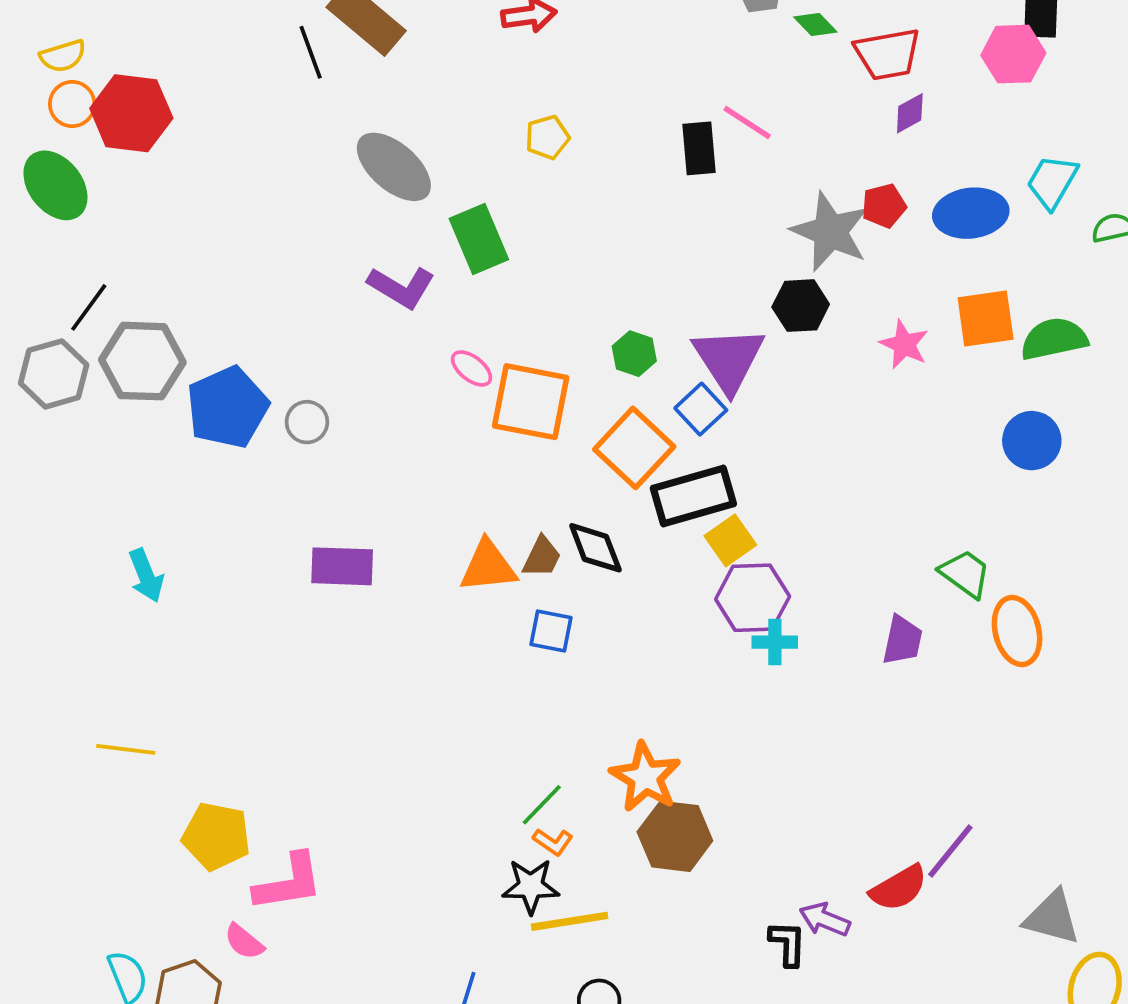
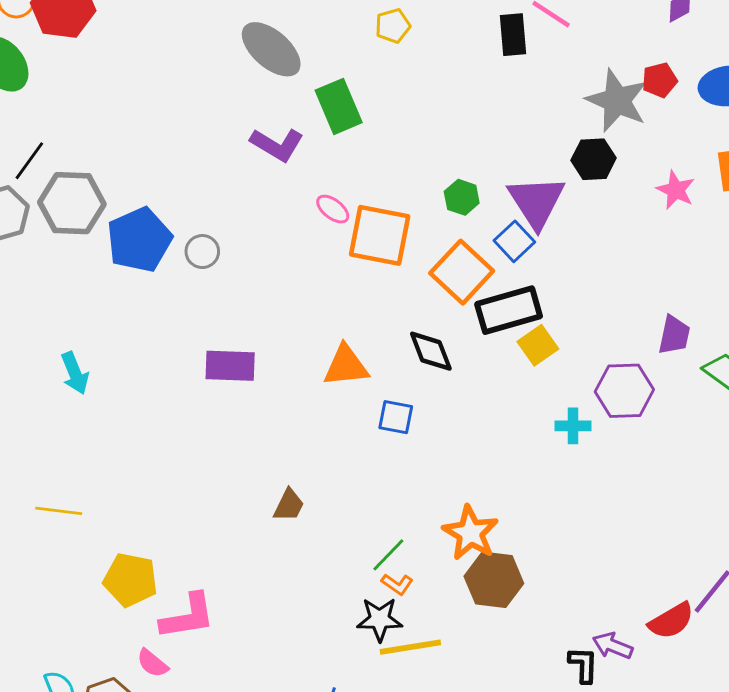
brown trapezoid: (542, 557) -> (289, 505), moved
purple hexagon: (753, 598) -> (624, 391), moved
purple trapezoid: (902, 640) -> (674, 335), moved

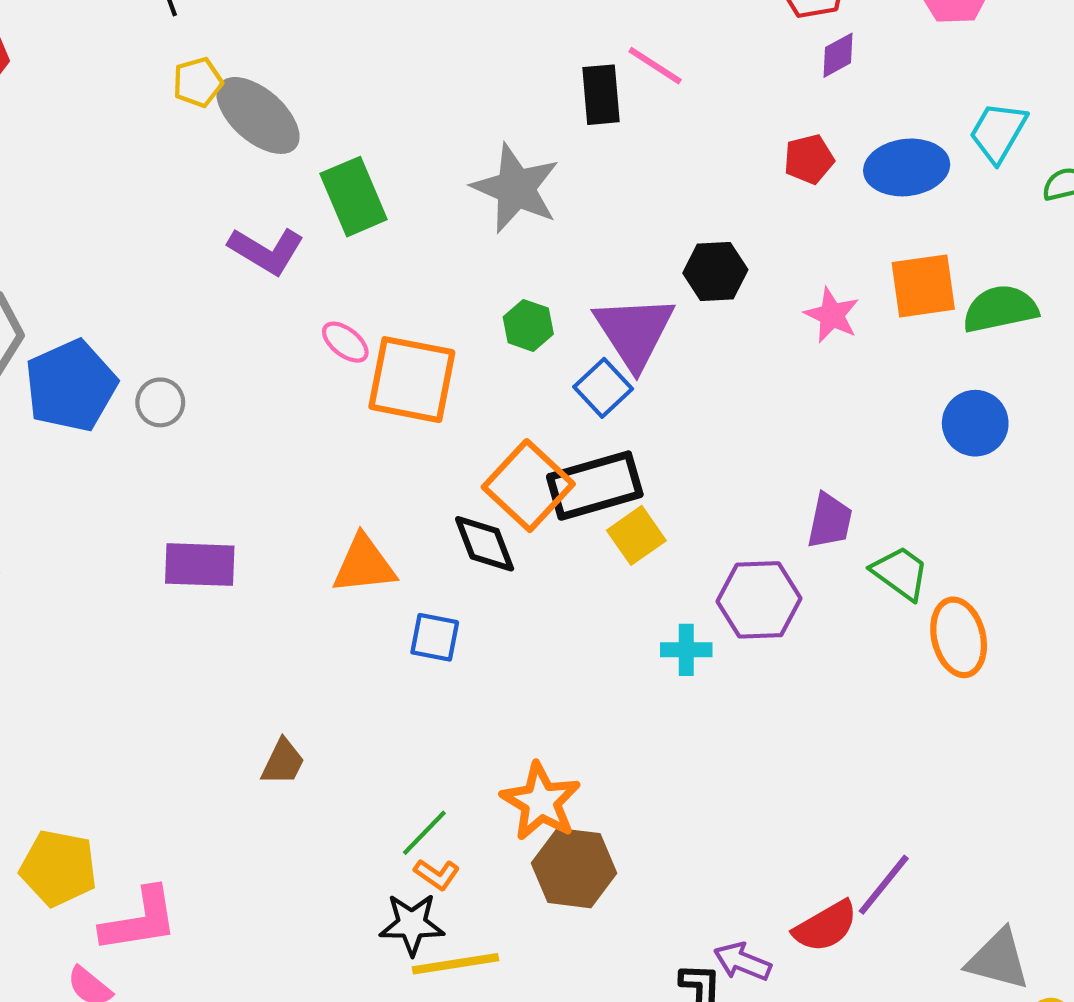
yellow pentagon: (393, 26) -> (198, 82), moved
gray star: (617, 101) -> (516, 188), moved
orange square: (462, 272) -> (528, 486), moved

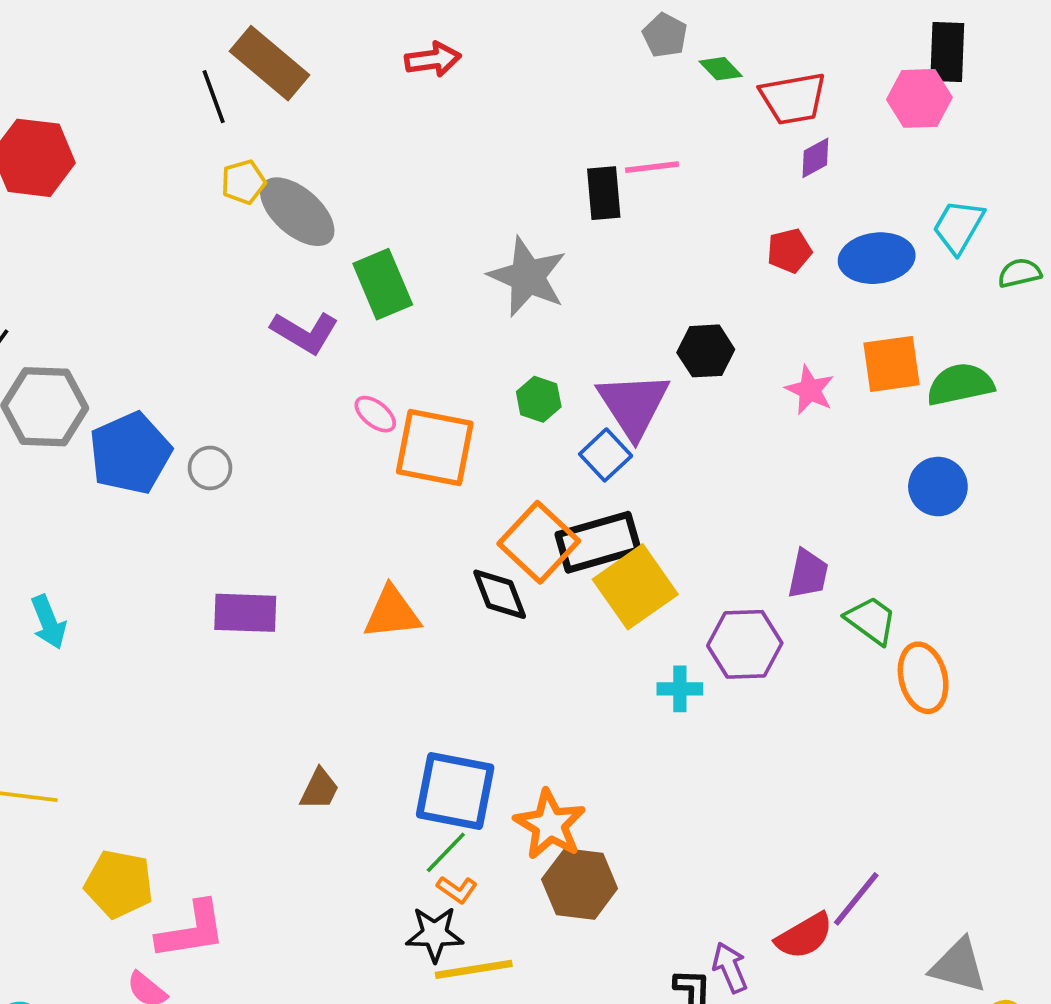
pink line: (655, 66) -> (652, 167), turned -40
yellow square: (636, 535) -> (635, 587), size x1.6
blue square: (435, 637) -> (455, 791), moved, size x1.8
purple arrow: (742, 962) -> (730, 967), turned 45

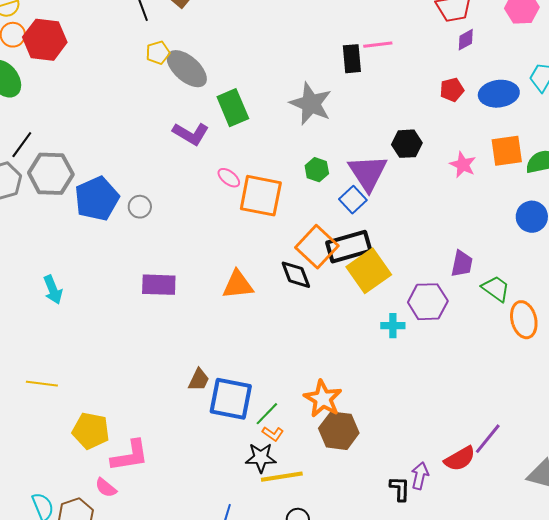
blue square: (455, 791) -> (231, 399), moved
purple arrow: (730, 967) -> (420, 476), turned 36

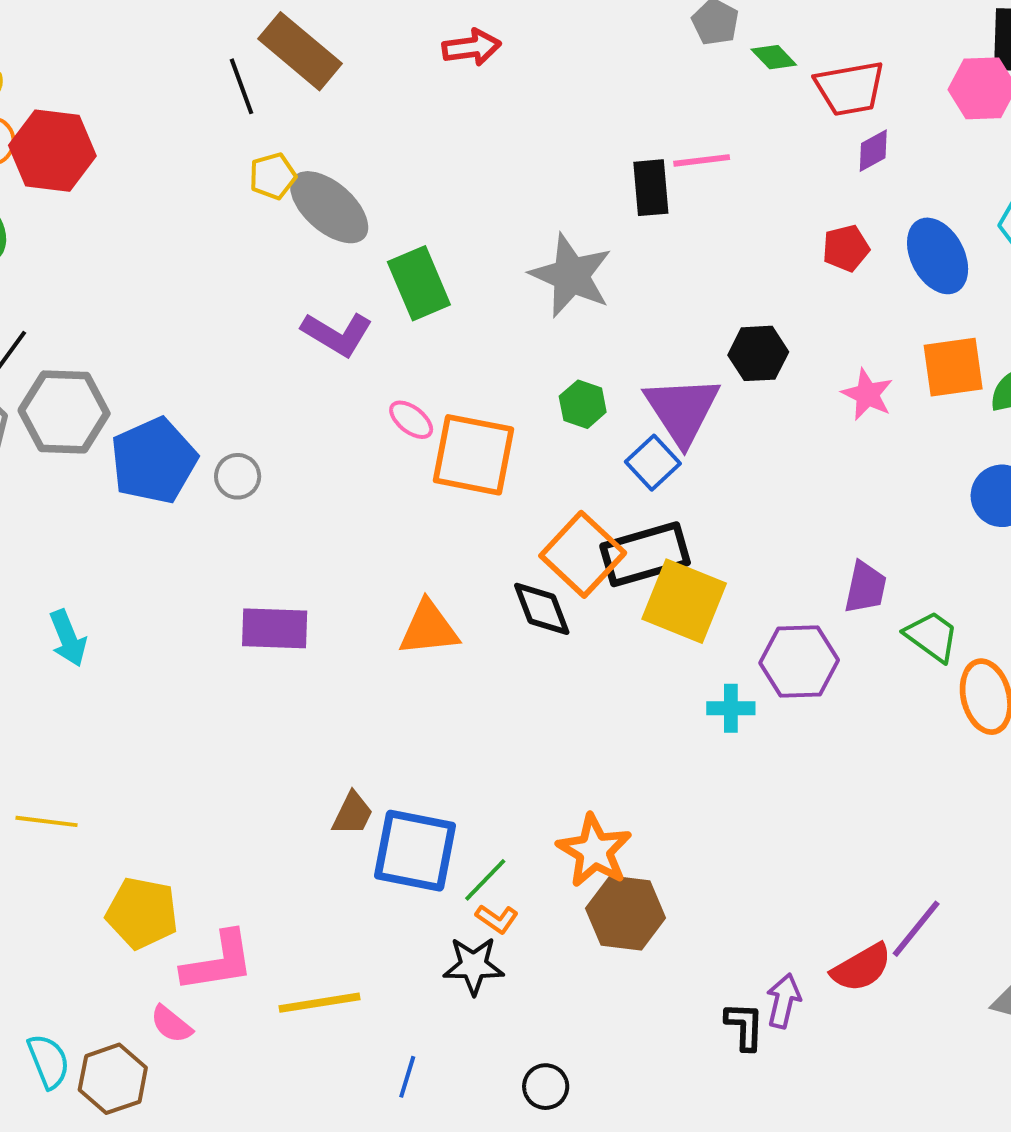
blue ellipse: (499, 94) -> (938, 256), turned 69
yellow square: (369, 271) -> (684, 601), turned -33
yellow line: (282, 477) -> (319, 1003), moved

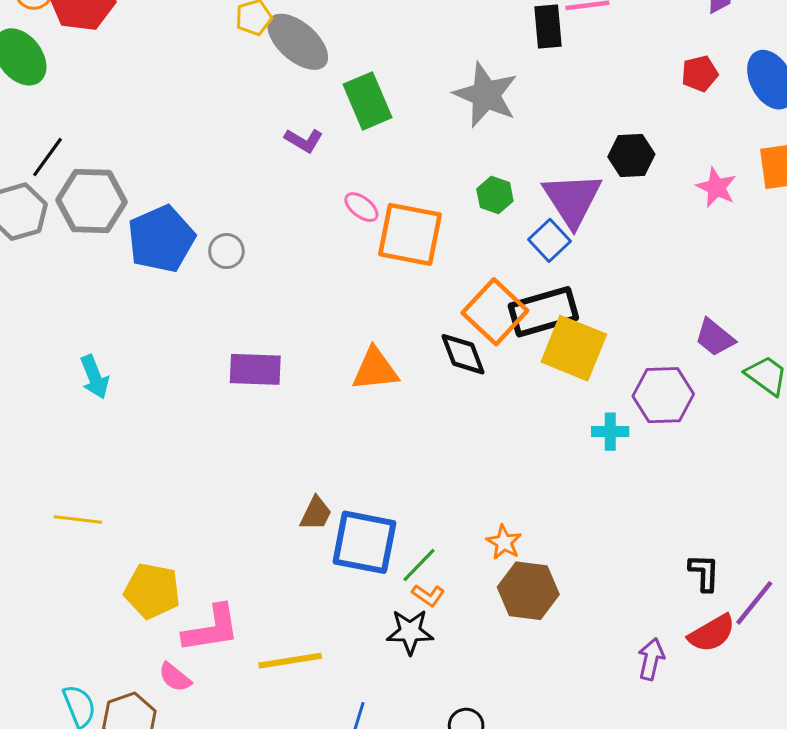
purple L-shape: (337, 334) -> (304, 140), size x0.7
purple trapezoid: (865, 587) -> (715, 338), turned 117
orange star: (594, 851) -> (504, 542), size x0.6
black L-shape: (745, 1026) -> (704, 573), moved

